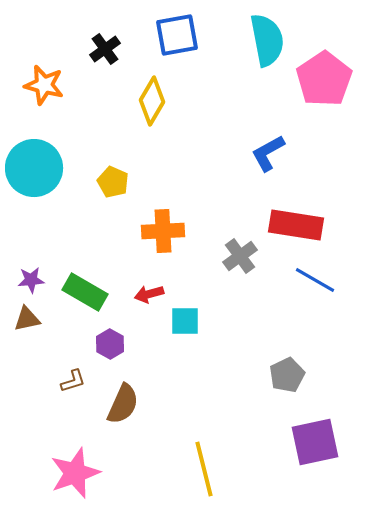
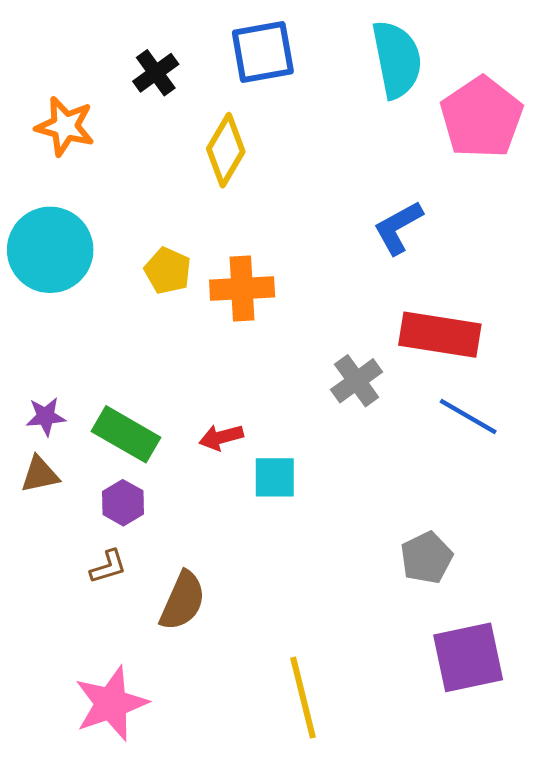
orange cross: (163, 231) -> (242, 289), moved
purple hexagon: (110, 344) -> (123, 503), moved

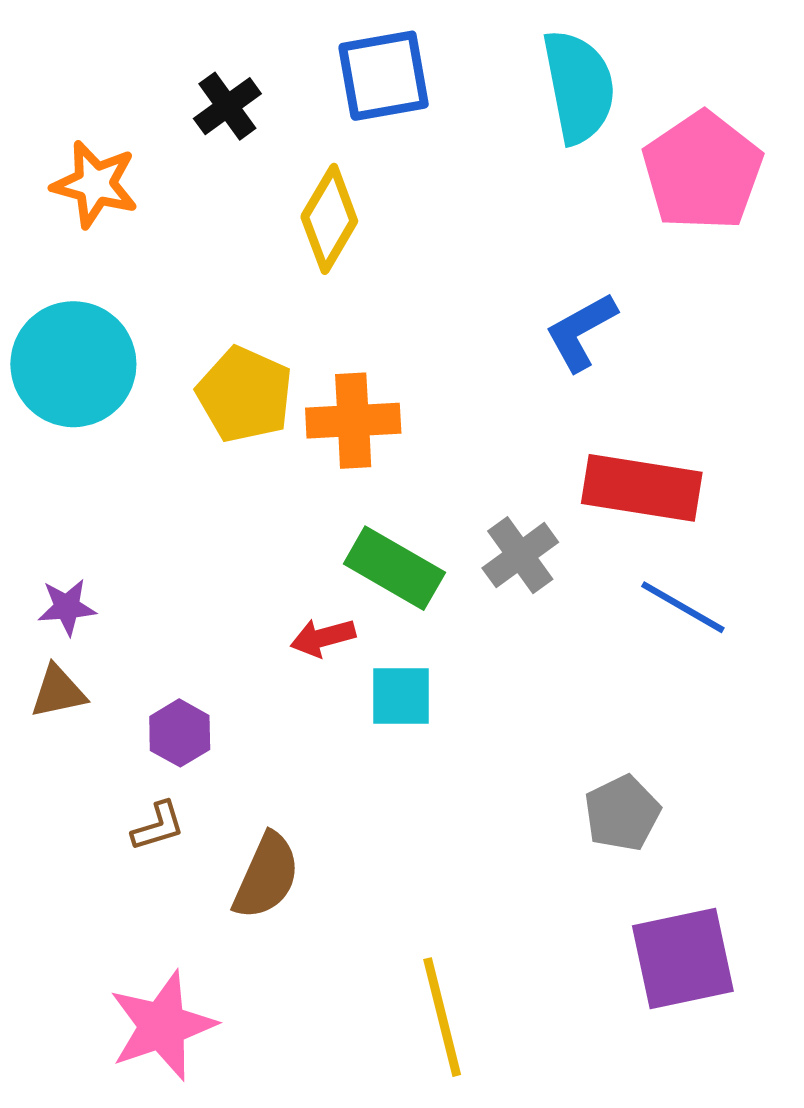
yellow pentagon: (168, 271) -> (245, 395), size x1.4
green rectangle: (126, 434) -> (394, 568), moved

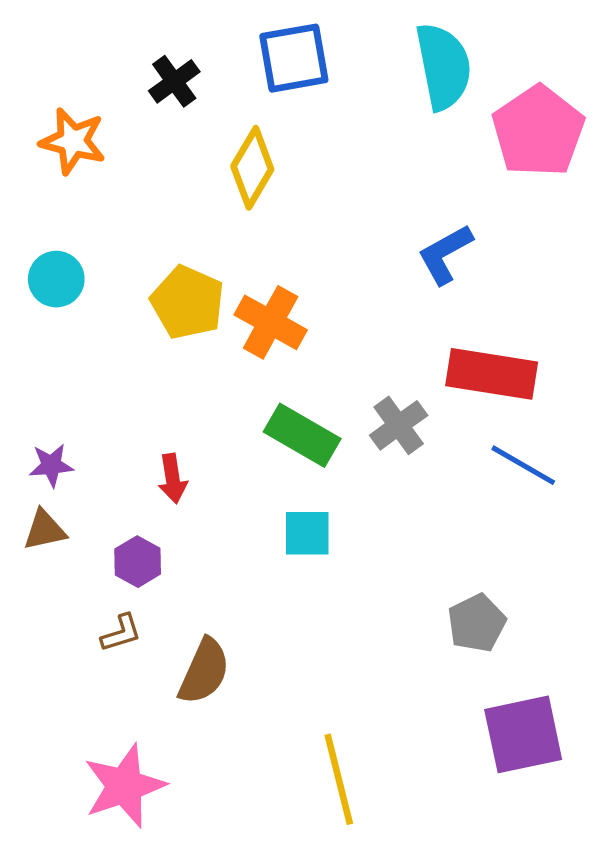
cyan circle: (73, 364) -> (56, 279), size x0.6
orange cross: (353, 421) -> (271, 322), turned 32
red arrow: (323, 638) -> (173, 479), moved, turned -84

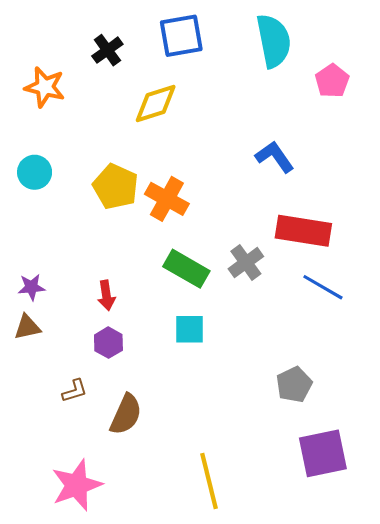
pink pentagon: (538, 131) -> (332, 81), size x0.6
yellow diamond: (252, 168) -> (156, 103), turned 42
blue L-shape: (445, 254) -> (275, 157), turned 84
purple hexagon: (138, 562) -> (108, 343), moved

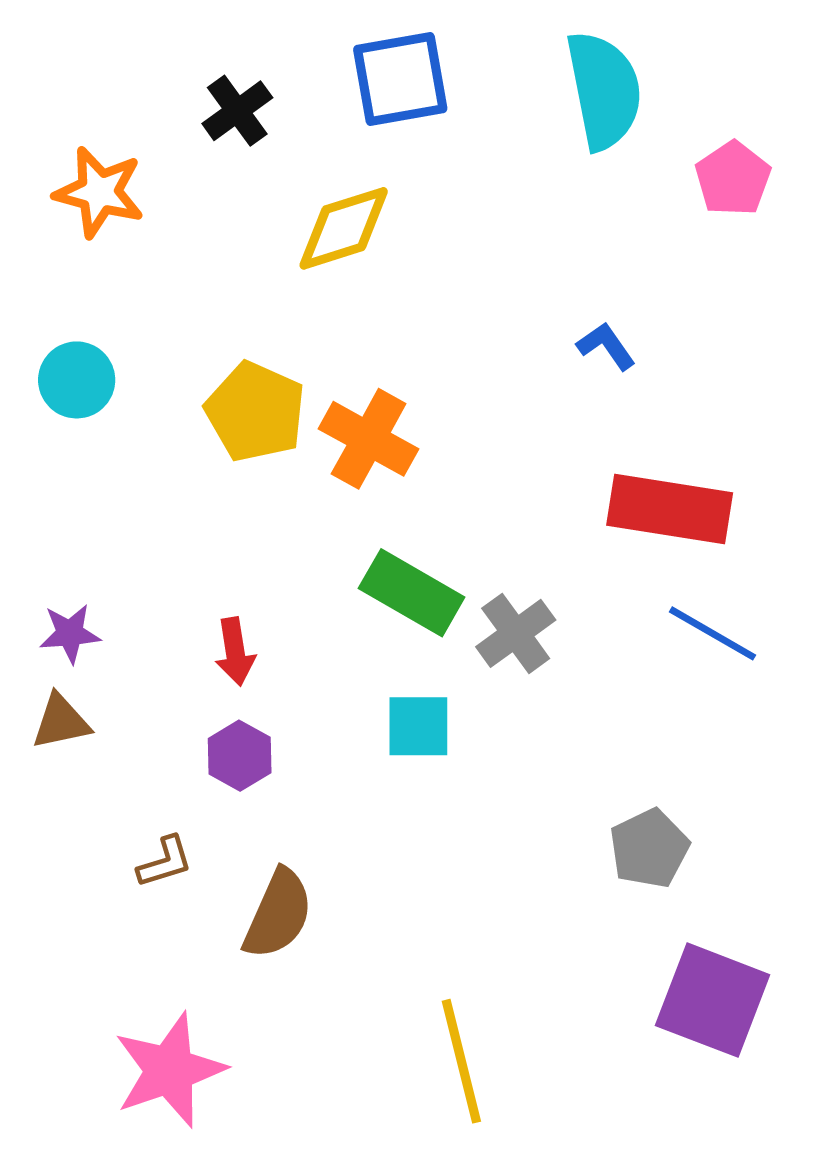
blue L-shape: (275, 157) -> (606, 346), size x0.7
gray cross: (246, 263) -> (516, 633), moved
purple square: (323, 453) -> (713, 1000), turned 33

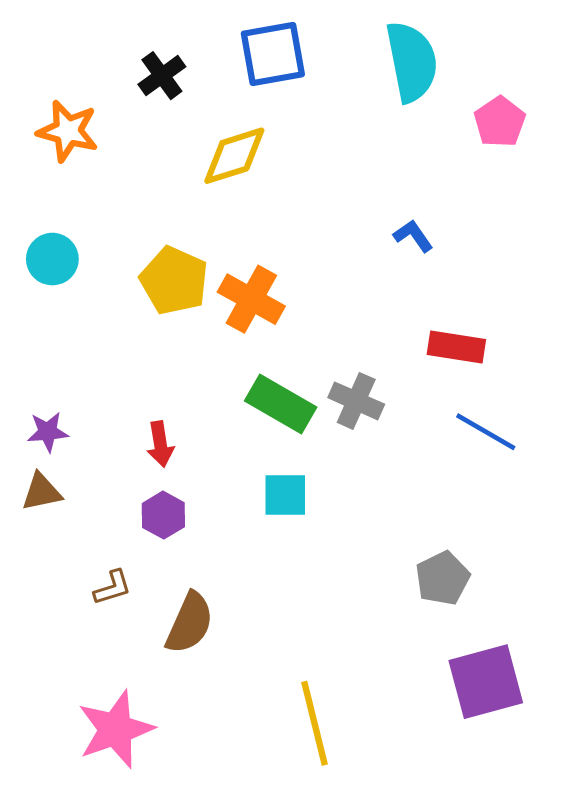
red rectangle: (670, 509) -> (456, 347), size x0.7
gray cross: (516, 633) -> (356, 401), moved, turned -30
purple square: (713, 1000) -> (486, 682), turned -36

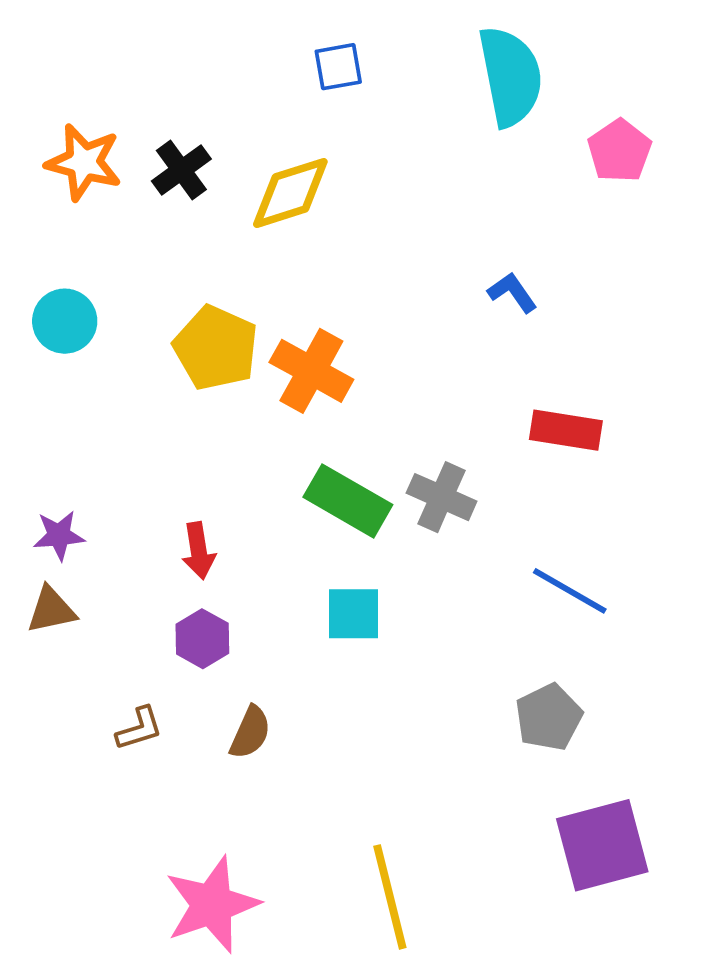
blue square: (273, 54) -> (338, 67), size x0.6
black cross: (162, 76) -> (181, 170), moved
blue line: (486, 432) -> (570, 591), moved
brown semicircle: (190, 623) -> (250, 732), moved, size x0.7
pink star: (116, 729) -> (212, 905), moved

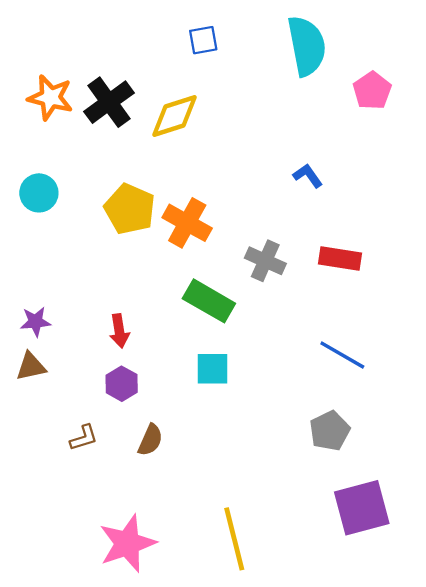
black cross: (181, 170) -> (109, 102), size x1.4
gray cross: (442, 497) -> (265, 261), moved

